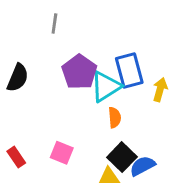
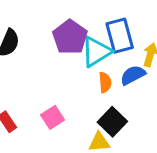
pink square: (62, 153) -> (53, 117), turned 35
blue semicircle: (142, 166) -> (133, 75), moved

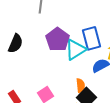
orange semicircle: (105, 82) -> (80, 85), moved

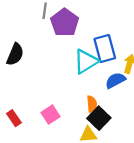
purple pentagon: (58, 39) -> (65, 23), moved

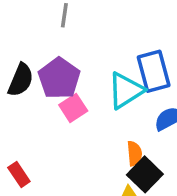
purple pentagon: (65, 23) -> (59, 78), moved
pink square: (50, 115) -> (73, 108), moved

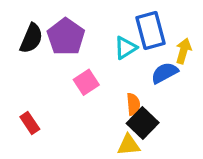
cyan triangle: (126, 90) -> (125, 48), size x0.7
pink square: (73, 108) -> (86, 82), moved

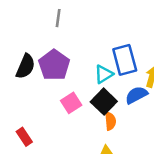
black square: (143, 123) -> (104, 102), moved

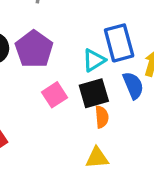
blue semicircle: (136, 95) -> (133, 85), turned 95
black square: (104, 102) -> (94, 93), turned 30

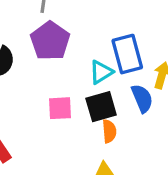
purple pentagon: (34, 49) -> (50, 41), moved
pink square: (54, 95) -> (60, 108), turned 30

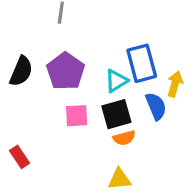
purple pentagon: (50, 41) -> (66, 71), moved
orange semicircle: (109, 131) -> (124, 138), turned 80

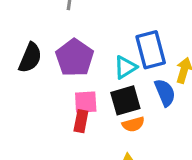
red rectangle: (20, 157) -> (81, 121), moved, turned 45

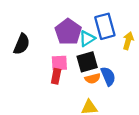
black semicircle: (30, 58) -> (22, 44), moved
purple pentagon: (75, 58) -> (68, 32), moved
blue semicircle: (165, 93) -> (108, 76), moved

